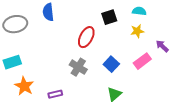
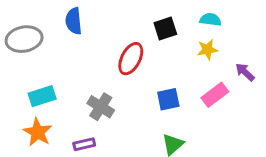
cyan rectangle: (12, 62) -> (42, 96), moved
blue square: (111, 64) -> (168, 99), turned 35
gray cross: (78, 67) -> (101, 107), moved

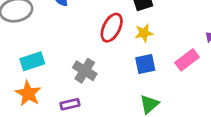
yellow star: (207, 50) -> (144, 33), moved

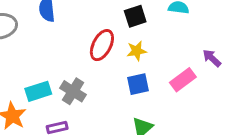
cyan rectangle: (32, 61) -> (38, 91), moved

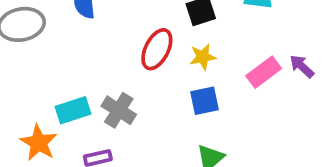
pink rectangle: (183, 80) -> (264, 72), moved

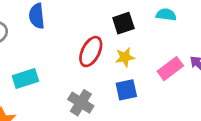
cyan rectangle: (73, 110) -> (25, 79), moved
gray cross: (119, 110) -> (81, 103), moved

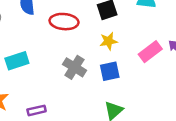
red ellipse: (91, 52) -> (64, 22), moved, turned 68
gray cross: (81, 103) -> (74, 67), moved

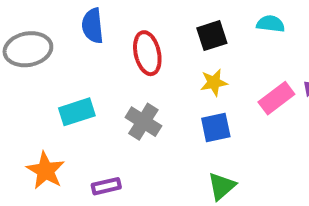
red ellipse: (64, 22) -> (147, 53), turned 72
gray cross: (74, 67) -> (143, 122), moved

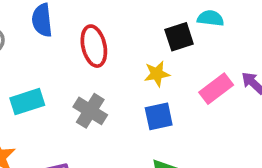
black square: (212, 36) -> (179, 37), moved

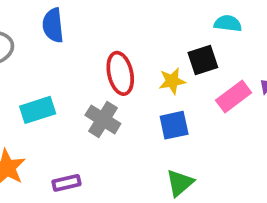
black square: (179, 37) -> (203, 60), moved
red ellipse: (94, 46) -> (120, 73), moved

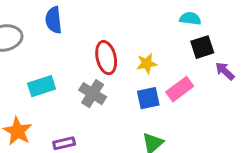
black square: (203, 60) -> (202, 47), moved
pink rectangle: (234, 96) -> (180, 89), moved

